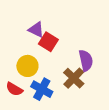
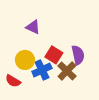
red square: (48, 42) -> (54, 55), moved
blue cross: (42, 89) -> (42, 70), moved, turned 36

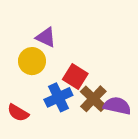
purple semicircle: (78, 55) -> (117, 106), moved, turned -66
yellow circle: (25, 60) -> (32, 61), moved

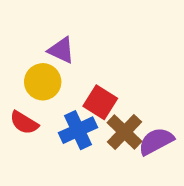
purple semicircle: (117, 106) -> (156, 141), turned -40
red semicircle: (18, 113) -> (24, 123), moved

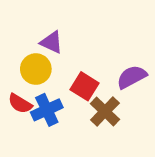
blue cross: (78, 130) -> (47, 110), moved
purple semicircle: (156, 141) -> (132, 77), moved

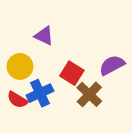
yellow circle: (36, 69) -> (20, 66), moved
red semicircle: (20, 104) -> (17, 100), moved

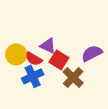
purple triangle: (44, 36) -> (48, 46), moved
red semicircle: (17, 100) -> (34, 59), moved

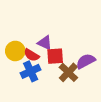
purple semicircle: (92, 53) -> (86, 61), moved
red square: (59, 60) -> (55, 56), turned -36

